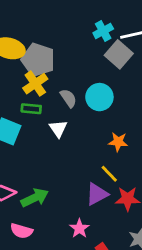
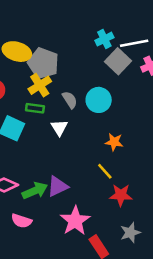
purple triangle: (97, 194) -> (58, 186), moved
pink star: (79, 228) -> (75, 221), size x1.6

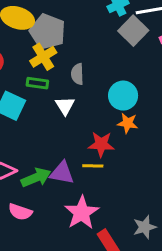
gray semicircle: (70, 100) -> (77, 74), turned -150
cyan circle: (99, 100) -> (123, 96), moved
yellow line: (105, 171) -> (93, 166), moved, turned -48
purple triangle: (58, 186) -> (62, 173), turned 35
red star: (121, 195) -> (101, 144), moved

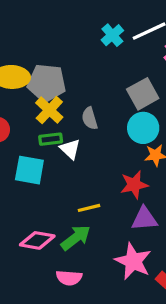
gray square: (133, 31) -> (143, 94), moved, turned 32
white triangle: (65, 106) -> (70, 149), moved
yellow line: (93, 166) -> (89, 208), moved
purple triangle: (62, 173) -> (144, 219), moved

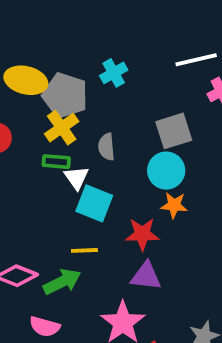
cyan cross: (112, 35) -> (114, 73), moved
cyan square: (29, 170) -> (94, 203), moved

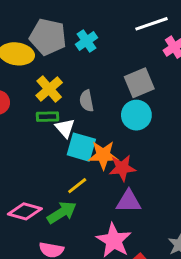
gray pentagon: (65, 95) -> (48, 37), moved
orange star: (174, 205) -> (103, 155), moved, size x1.4
yellow line: (84, 250) -> (77, 186), turned -30

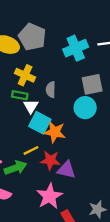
cyan cross: (86, 41) -> (76, 48), moved, size x1.5
yellow cross: (49, 89) -> (25, 75), turned -36
red star: (122, 168) -> (50, 160), moved

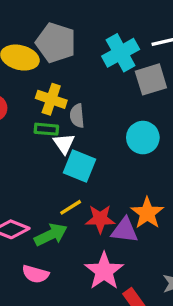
gray square: (92, 84) -> (151, 79), moved
gray semicircle: (51, 90) -> (77, 116), moved
orange star: (55, 132) -> (147, 213), moved, turned 30

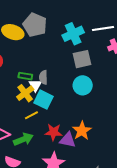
gray square: (151, 79) -> (82, 59), moved
yellow cross: (51, 99) -> (25, 93), moved, turned 30
gray semicircle: (77, 116) -> (43, 77), moved
yellow line: (71, 207) -> (31, 115), moved

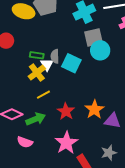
cyan circle: (83, 85) -> (100, 50), moved
cyan square: (44, 100) -> (71, 63), moved
red star: (53, 132) -> (66, 111), turned 30
purple triangle: (68, 140) -> (112, 121), moved

